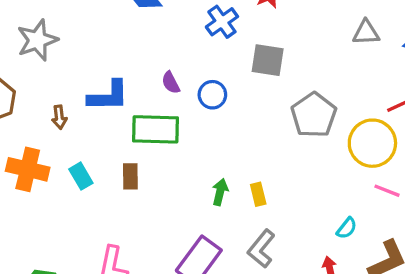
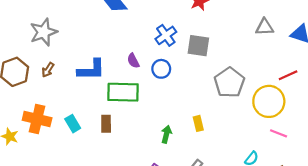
blue cross: (222, 22) -> (166, 35), moved
brown arrow: (59, 117) -> (48, 70), moved, turned 40
yellow rectangle: (258, 194) -> (198, 123), moved

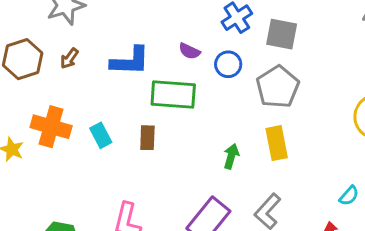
purple semicircle: (133, 61) -> (189, 51), turned -40
gray pentagon: (229, 83) -> (278, 87), moved
yellow rectangle: (198, 123) -> (277, 143), size x1.5

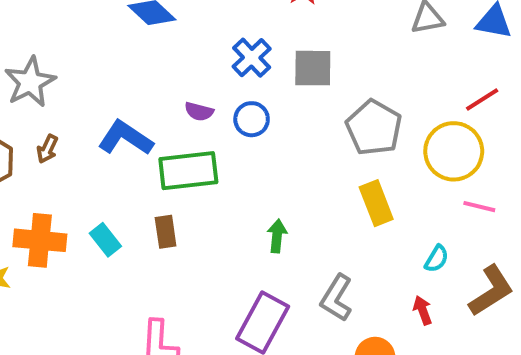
blue L-shape: (130, 61) -> (125, 138), turned -138
gray pentagon: (278, 87) -> (374, 128), moved
yellow rectangle: (277, 143) -> (376, 203), moved

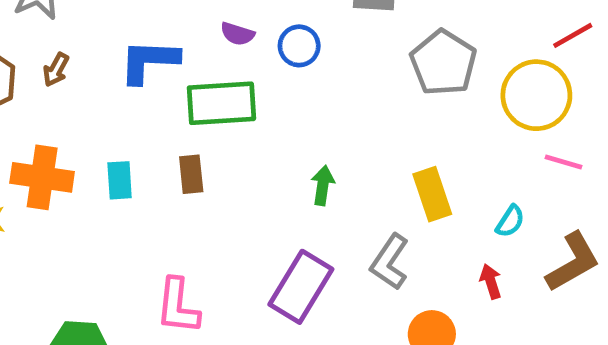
blue L-shape: (125, 138) -> (149, 61), turned -34
yellow rectangle: (376, 203) -> (432, 194), moved
cyan rectangle: (105, 240) -> (120, 180), turned 32

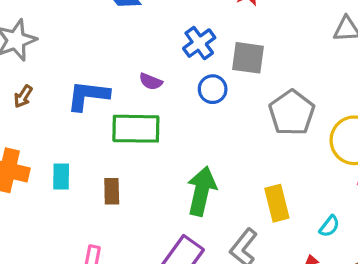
blue circle: (299, 46) -> (213, 89), moved
brown rectangle: (191, 174) -> (112, 191), moved
green arrow: (323, 185) -> (202, 191), size x1.8

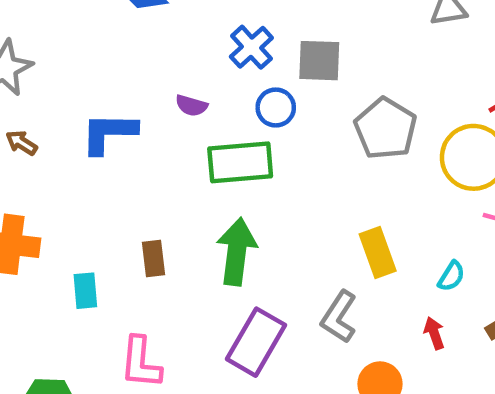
brown arrow: (23, 96) -> (22, 143), turned 95
green rectangle: (136, 129) -> (240, 162), moved
cyan rectangle: (61, 177) -> (85, 291), moved
green arrow: (202, 191) -> (237, 252), moved

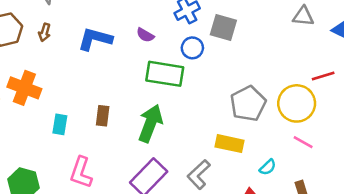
gray pentagon: (385, 129) -> (248, 104), moved
brown arrow: (22, 143) -> (45, 32), turned -120
yellow rectangle: (378, 252) -> (230, 144), turned -72

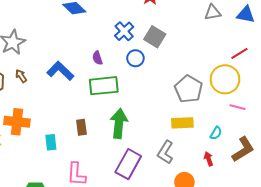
gray square: (223, 28) -> (155, 37), turned 30
brown arrow: (45, 32) -> (21, 76), turned 144
purple semicircle: (145, 35) -> (97, 58), turned 56
blue L-shape: (95, 39) -> (60, 71), turned 44
green rectangle: (165, 74) -> (104, 86), moved

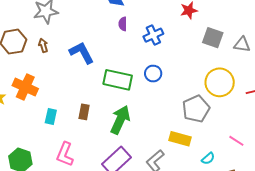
gray square: (155, 37) -> (213, 38), moved, turned -30
purple semicircle: (97, 58) -> (123, 24), moved
blue circle: (135, 58) -> (153, 74), moved
yellow circle: (225, 79) -> (220, 82), moved

